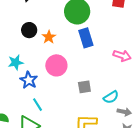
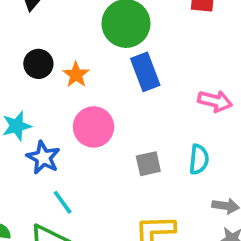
cyan semicircle: (111, 97) -> (199, 159), moved, turned -49

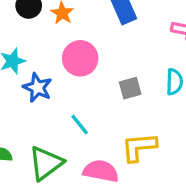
cyan line: (63, 202) -> (80, 125), moved

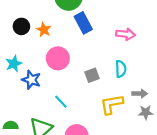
yellow L-shape: (139, 147) -> (112, 104), moved

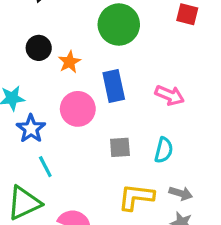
blue rectangle: (83, 23) -> (114, 86), moved
pink arrow: (126, 34) -> (170, 95), moved
cyan line: (61, 102) -> (45, 167), moved

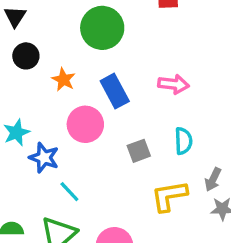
black circle: (39, 48) -> (26, 56), moved
gray arrow: (181, 193) -> (213, 179), turned 115

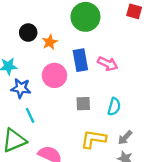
black circle: (26, 56) -> (28, 33), moved
pink arrow: (174, 84) -> (108, 64), moved
blue star: (44, 158) -> (21, 88), turned -30

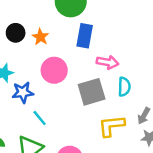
blue rectangle: (80, 60) -> (85, 36), moved, turned 35
pink arrow: (108, 64) -> (108, 62), moved
gray square: (83, 104) -> (92, 92), size x1.6

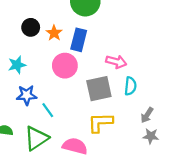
blue rectangle: (85, 36) -> (79, 40), moved
blue star: (23, 92) -> (27, 95), moved
yellow L-shape: (111, 126) -> (100, 122), moved

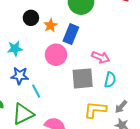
yellow L-shape: (100, 122) -> (95, 110), moved

